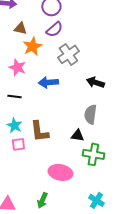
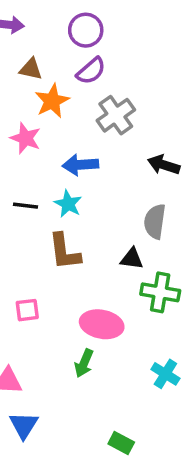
black line: (14, 96) -> (25, 206), moved
cyan star: (14, 125) -> (68, 204), moved
pink square: (18, 144) -> (27, 310), moved
green arrow: (42, 200) -> (84, 363), moved

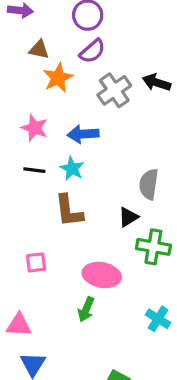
pink star: (25, 138) -> (34, 128), moved
black arrow: (164, 165) -> (157, 82), moved
black triangle: (132, 259) -> (128, 217), turned -40

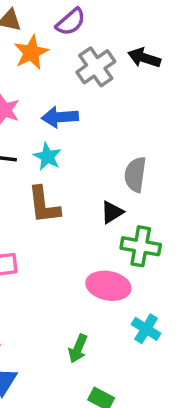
pink ellipse: (102, 275) -> (108, 286), moved
green arrow: (86, 309) -> (78, 349), moved

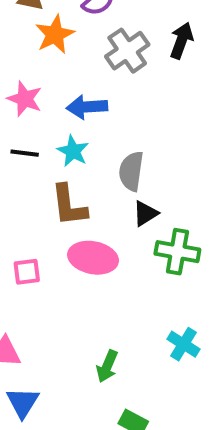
black arrow: (144, 58) -> (182, 41), turned 92
gray semicircle: (135, 174) -> (131, 171), moved
pink ellipse: (108, 286) -> (93, 258), moved

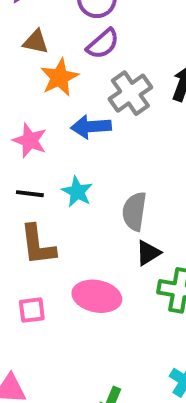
blue arrow: (87, 107) -> (91, 127), moved
brown L-shape: (69, 205) -> (38, 245), moved

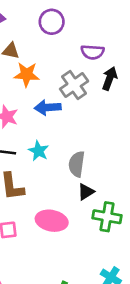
purple semicircle: (103, 44) -> (92, 52), moved, turned 45
orange star: (59, 77) -> (27, 74), turned 30

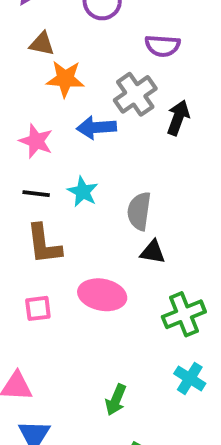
black arrow: (110, 78) -> (178, 118), moved
black triangle: (86, 192) -> (153, 252), turned 42
green cross: (107, 217) -> (184, 314), moved, turned -32

